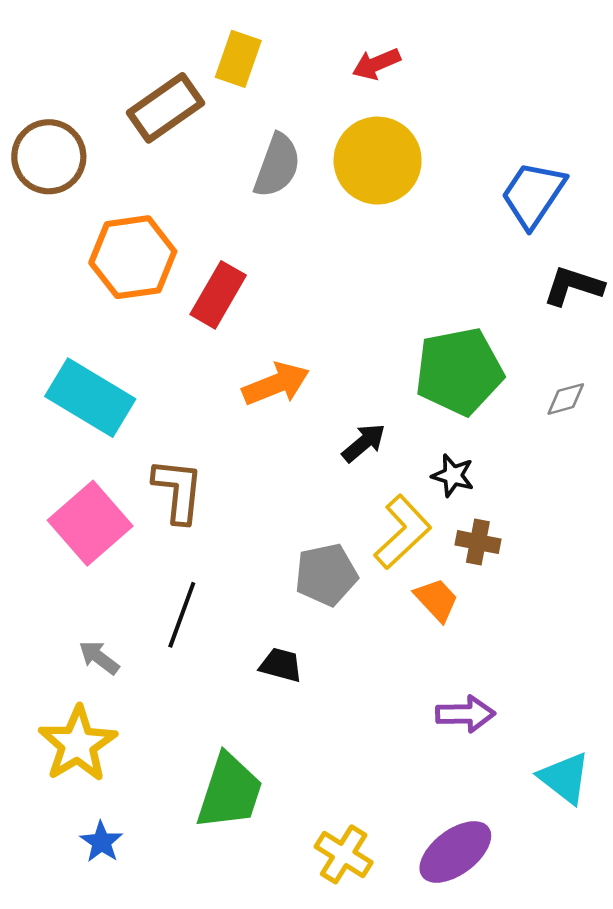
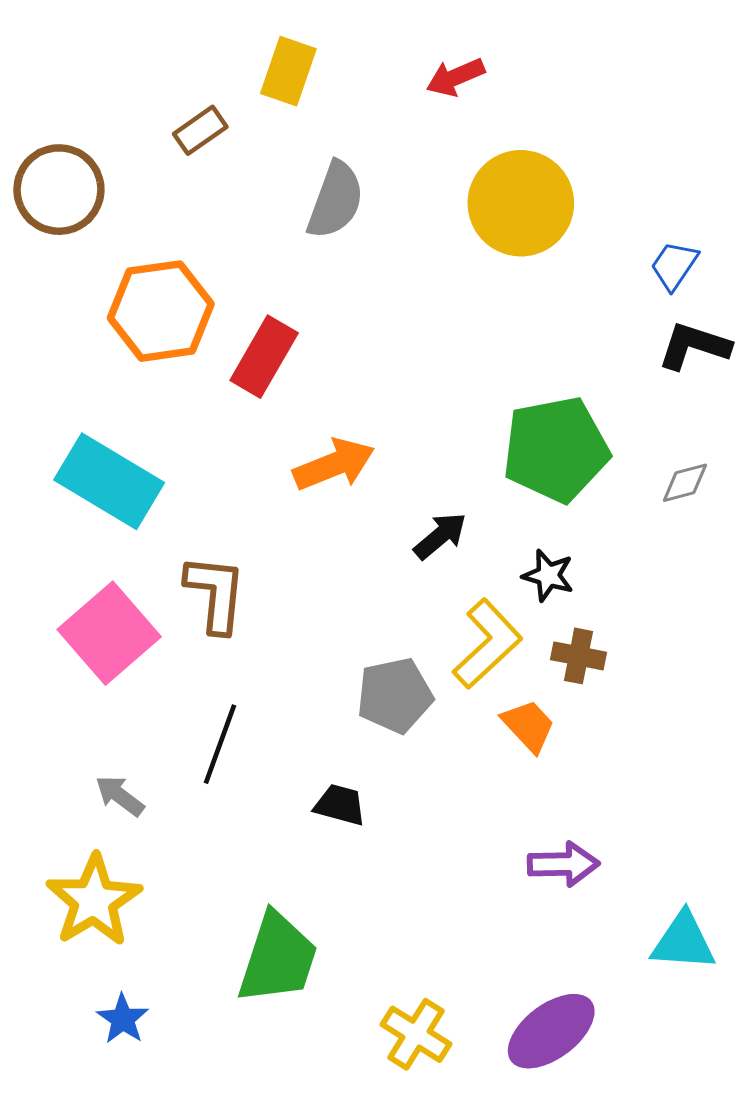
brown rectangle: (165, 108) -> (200, 130), size x0.6
yellow circle: (378, 161) -> (521, 203), moved
blue trapezoid: (533, 194) -> (674, 265), moved, size x0.6
cyan triangle: (565, 778) -> (683, 942), turned -34

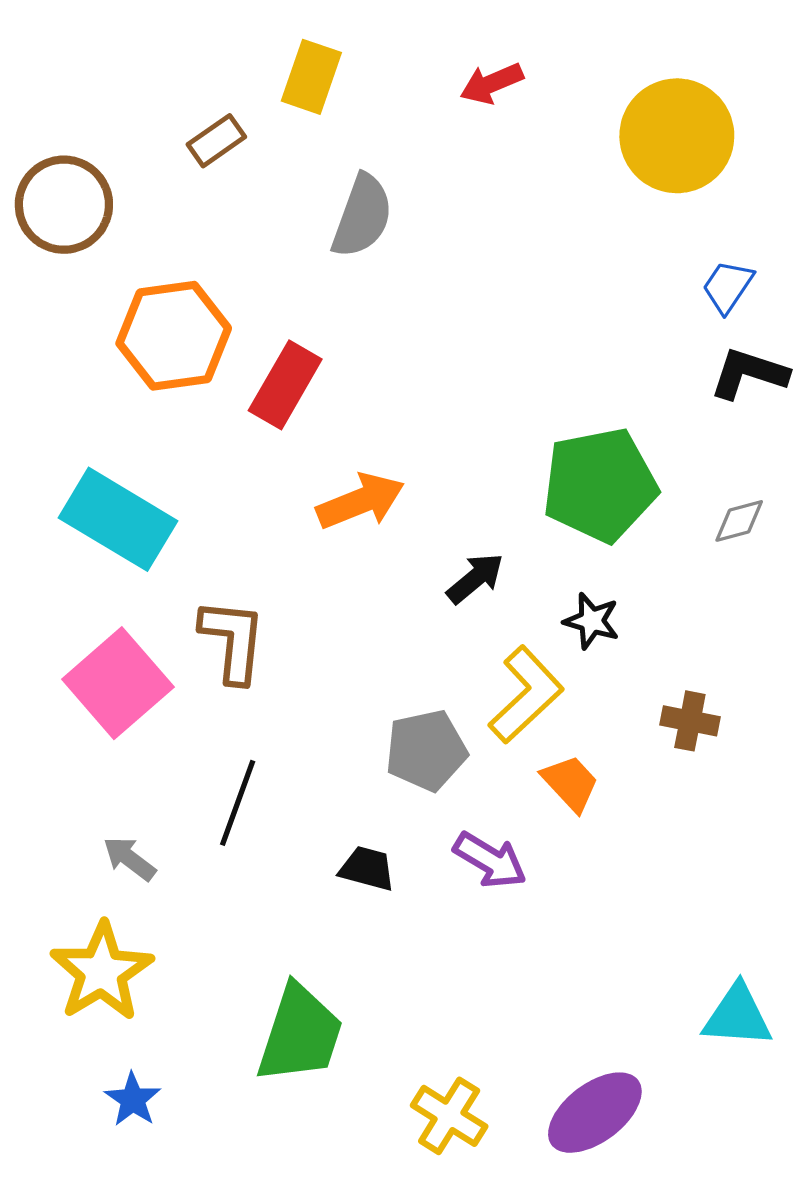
yellow circle: (521, 203) -> (677, 136), moved
brown cross: (579, 656) -> (690, 721), moved
purple arrow: (563, 864) -> (490, 860), moved, turned 32

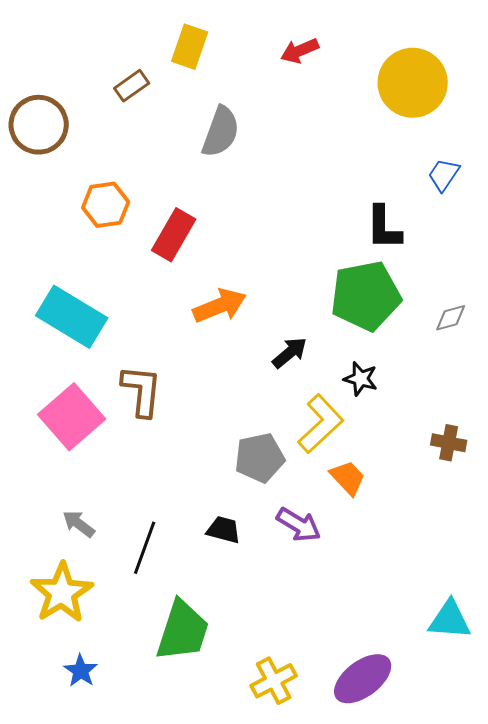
orange hexagon: (174, 336) -> (106, 205), size x0.7
black L-shape: (749, 373) -> (384, 228), moved, turned -108
brown cross: (690, 721) -> (449, 443), moved
black line: (238, 803) -> (145, 548), moved
yellow cross: (449, 1116) -> (274, 681), turned 30

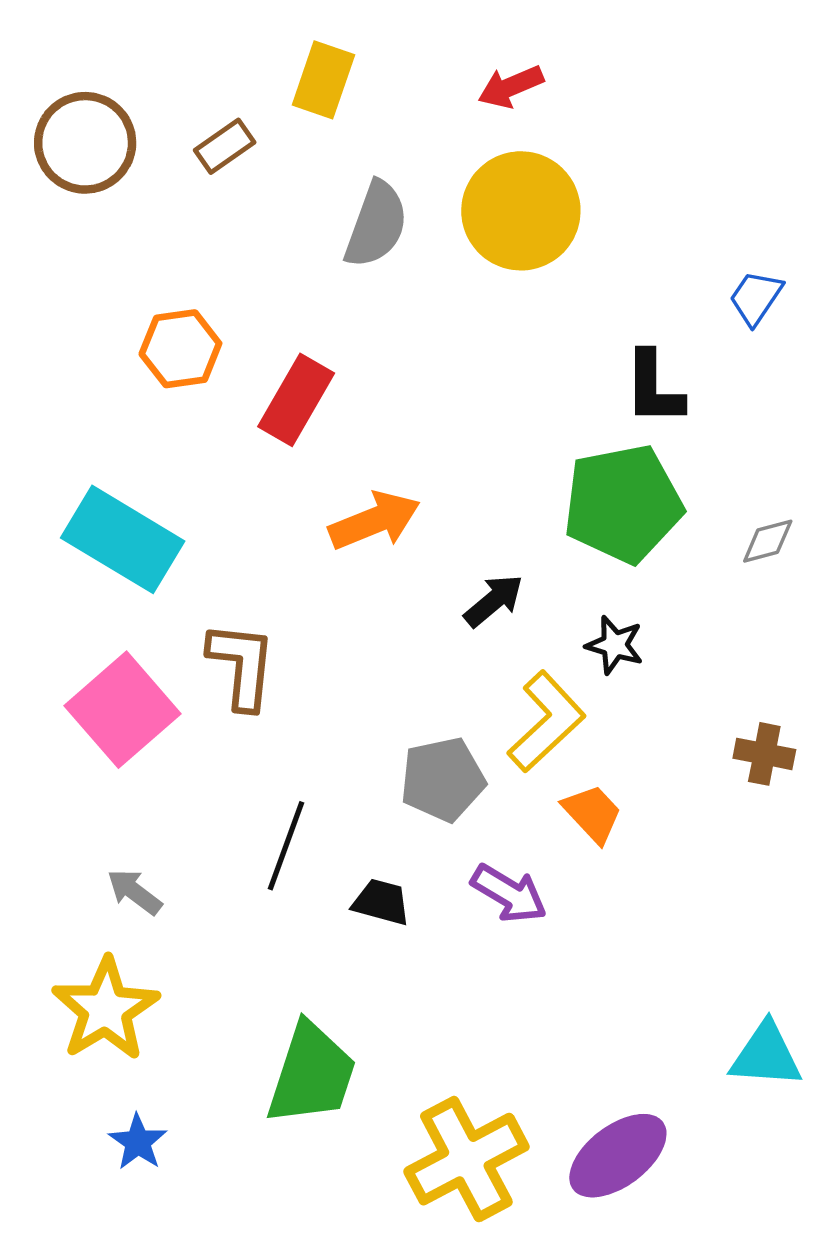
yellow circle: (413, 83) -> (521, 211), moved
brown circle: (39, 125) -> (85, 143), moved
black line: (145, 548) -> (286, 846), moved
yellow cross: (274, 681) -> (466, 1159), size x1.5

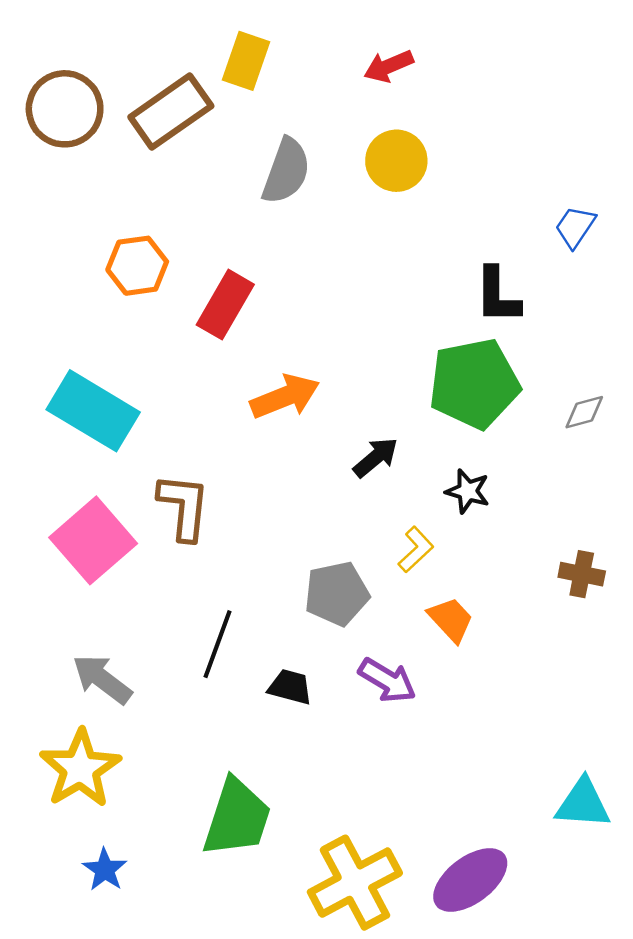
brown rectangle: (225, 146) -> (171, 111), size x1.8
yellow circle: (521, 211) -> (396, 161), size x0.7
yellow L-shape: (546, 722) -> (416, 550), size x0.6
gray arrow: (134, 892) -> (102, 679), size x1.4

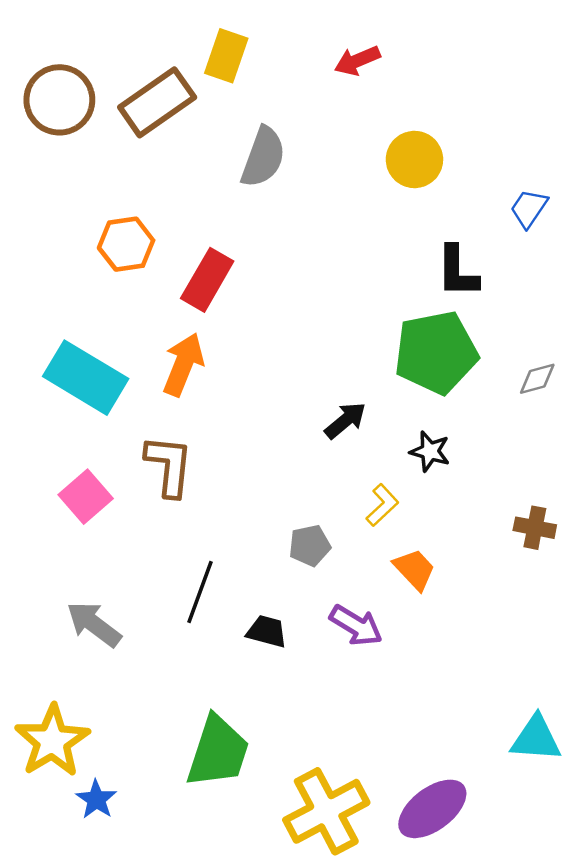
yellow circle: (396, 161) -> (414, 159), moved
orange arrow: (285, 397) -> (183, 364), moved, turned -46
pink square: (93, 540) -> (86, 497), size x0.7
gray pentagon: (337, 594) -> (310, 546), size x0.7
yellow star: (80, 769) -> (52, 741), moved

